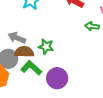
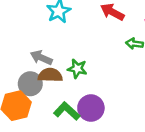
green L-shape: (31, 68) -> (67, 111), moved

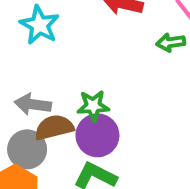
purple circle: (91, 108) -> (97, 135), moved

